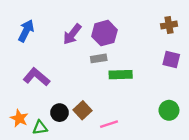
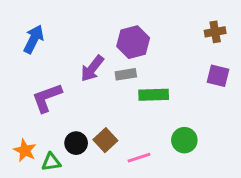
purple arrow: (72, 34) -> (92, 68), moved
purple L-shape: (36, 77) -> (47, 98), turned -60
green circle: (169, 110) -> (184, 140), moved

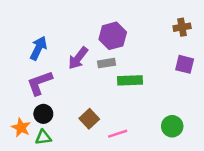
blue arrow: (34, 39) -> (38, 48), moved
green circle: (184, 140) -> (172, 126), moved
black circle: (76, 143) -> (43, 114), moved

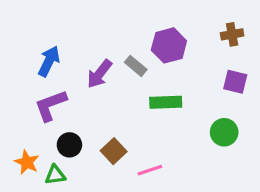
purple hexagon: (113, 36) -> (169, 45), moved
gray rectangle: (107, 63) -> (136, 66), moved, turned 49
black circle: (43, 114) -> (69, 145), moved
green circle: (172, 126) -> (224, 132), moved

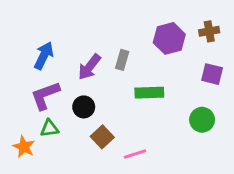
purple hexagon: (169, 45) -> (169, 38), moved
gray rectangle: (136, 66) -> (122, 60), turned 66
black circle: (69, 145) -> (84, 107), moved
green triangle: (55, 175) -> (49, 128), moved

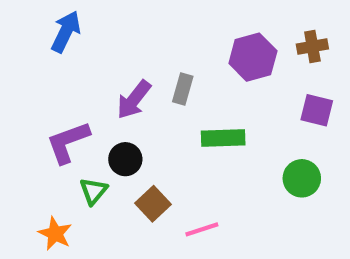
blue arrow: (44, 56) -> (66, 32), moved
green triangle: (49, 128) -> (93, 191), moved, turned -42
orange star: (24, 147) -> (55, 234), moved

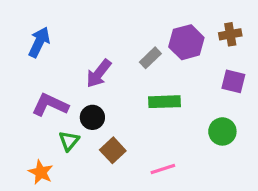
blue arrow: (66, 32) -> (39, 42), moved
gray rectangle: (183, 89) -> (150, 58), moved, turned 30
purple L-shape: (68, 142) -> (50, 105), turned 45
pink line: (202, 229) -> (163, 169), moved

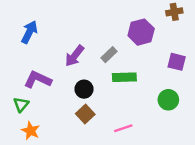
brown cross: (230, 34) -> (174, 12), moved
gray rectangle: (150, 58) -> (109, 55), moved
black circle: (92, 117) -> (84, 89), moved
green triangle: (69, 141) -> (21, 105), moved

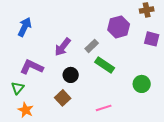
purple square: (177, 62) -> (152, 39), moved
green rectangle: (124, 77) -> (105, 65), turned 36
brown square: (85, 114) -> (63, 98), moved

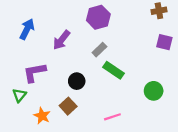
purple hexagon: (119, 27) -> (98, 17), moved
purple arrow: (63, 47) -> (62, 40), moved
purple L-shape: (32, 67) -> (34, 72), turned -35
orange star: (26, 110) -> (42, 116), moved

